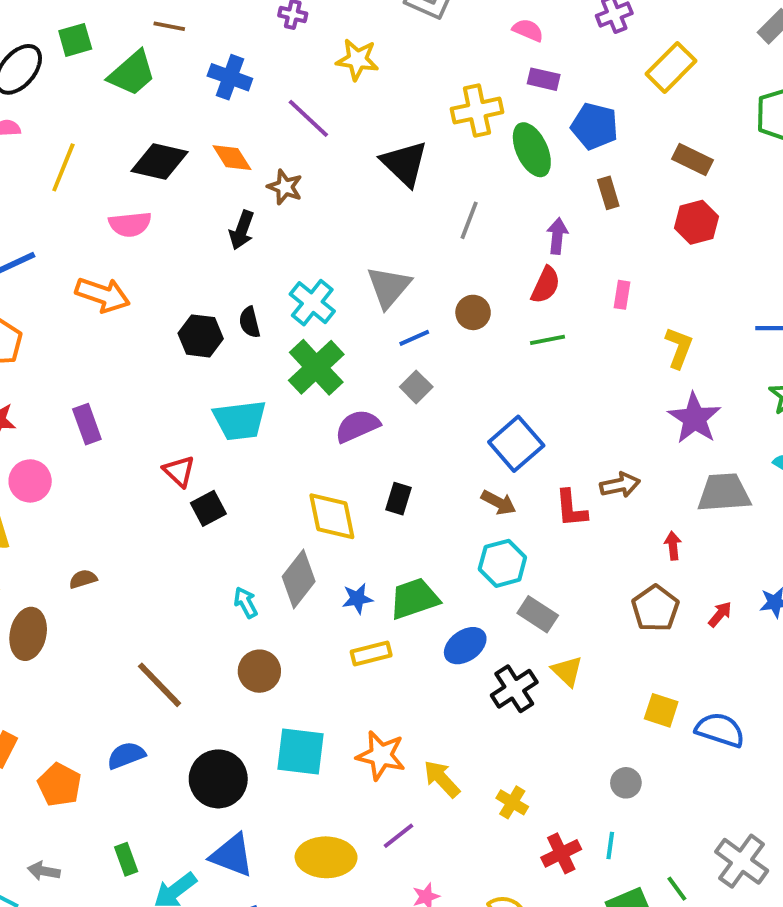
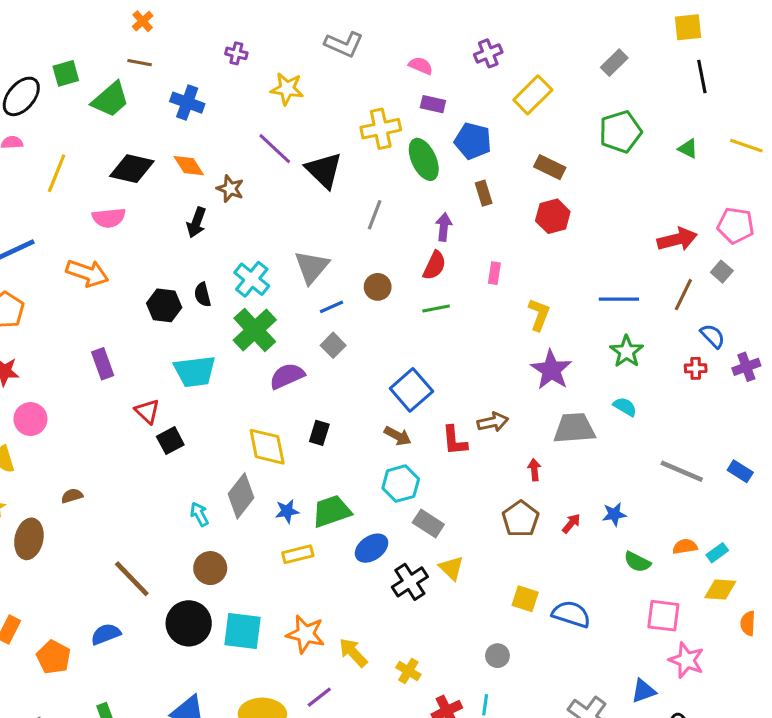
purple line: (308, 118) -> (275, 149), moved
purple rectangle: (87, 424) -> (103, 364), moved
black circle: (218, 779) -> (189, 623), moved

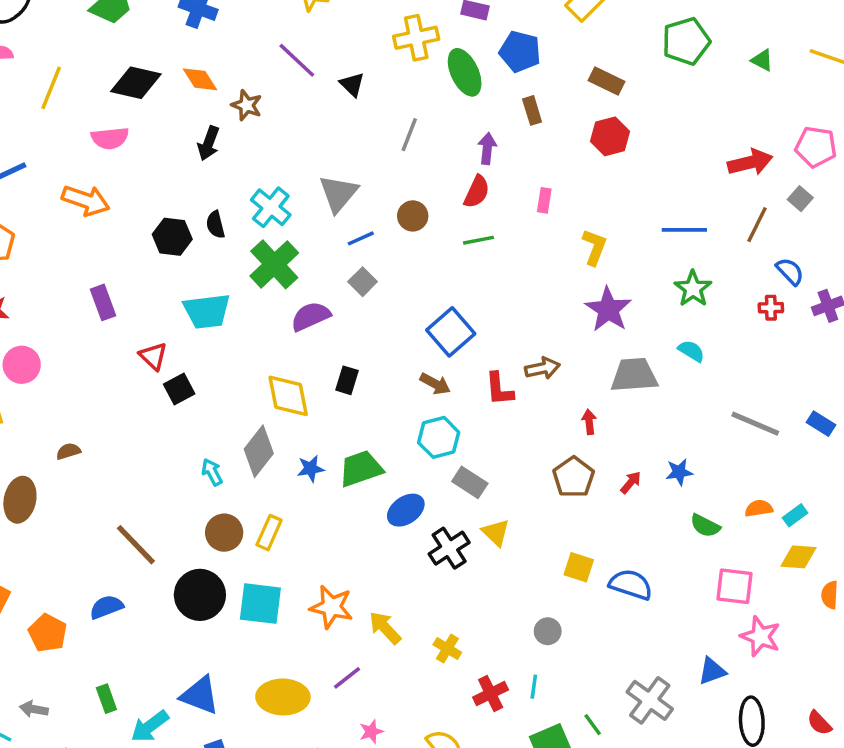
black triangle: (324, 170) -> (352, 84), size x0.6
yellow rectangle: (298, 554) -> (269, 533), moved, turned -52

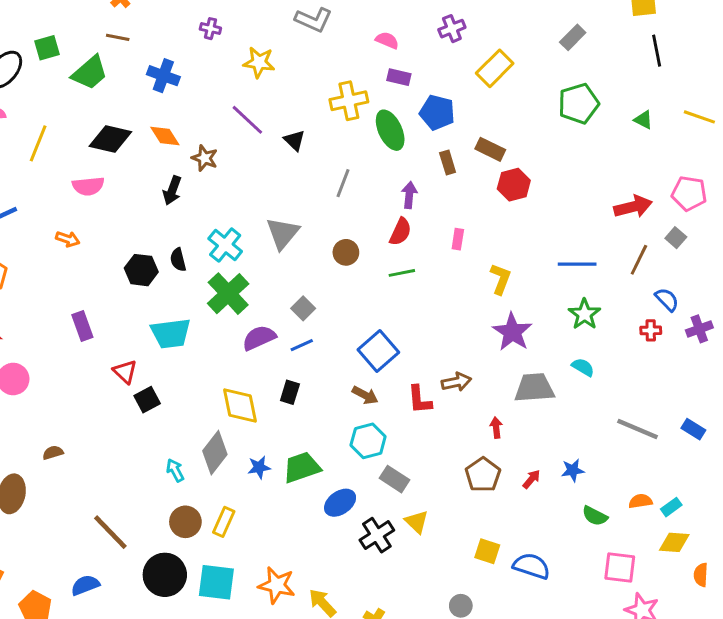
brown rectangle: (606, 81) -> (490, 149), moved
orange arrow: (86, 200) -> (68, 239), size x0.6
blue line: (361, 238) -> (302, 345), moved

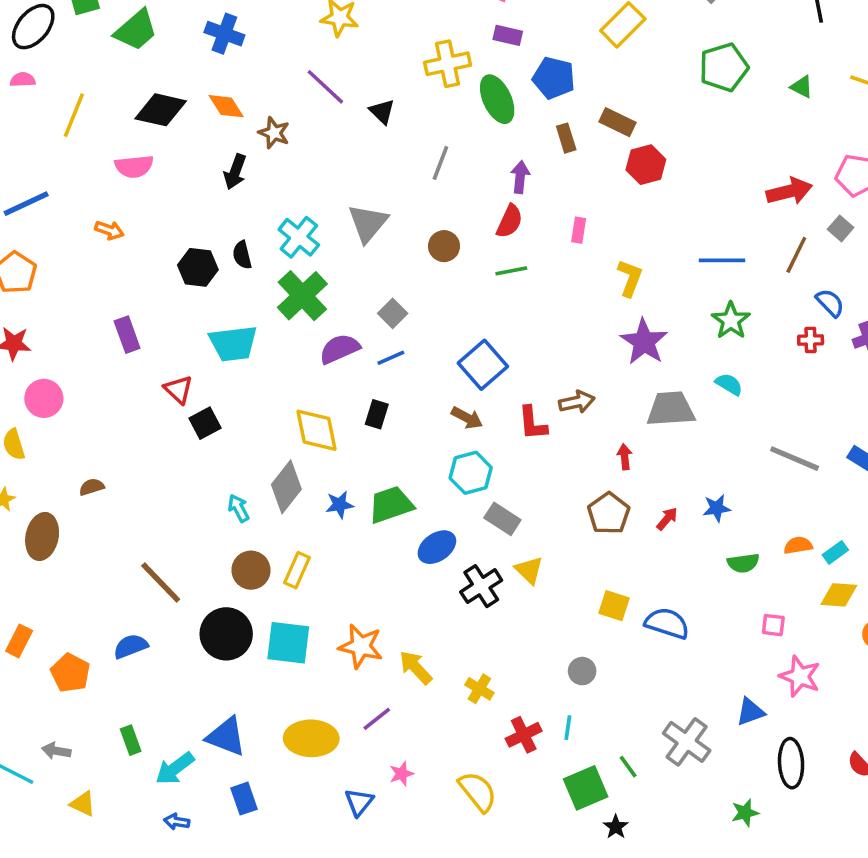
green semicircle: (595, 516) -> (743, 563), turned -35
pink square: (620, 567) -> (773, 625), size x0.6

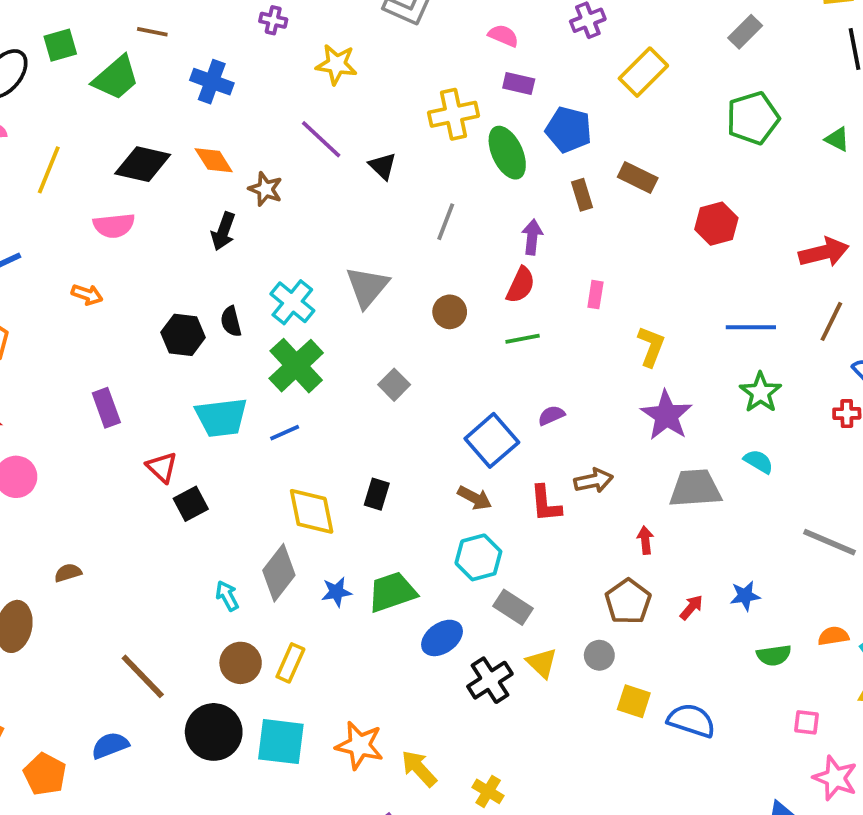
red hexagon: (646, 165) -> (716, 224), moved
purple semicircle: (340, 349) -> (551, 415), moved, size x0.6
blue line: (391, 358) -> (285, 433), moved
gray circle: (582, 671) -> (599, 655), moved

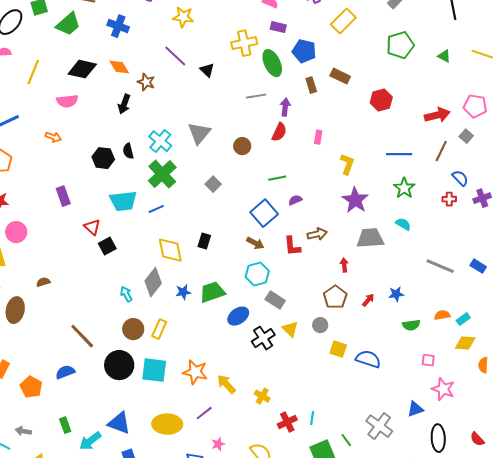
gray line: (446, 222) -> (256, 96), moved, turned 60
green line: (523, 339) -> (277, 178), moved

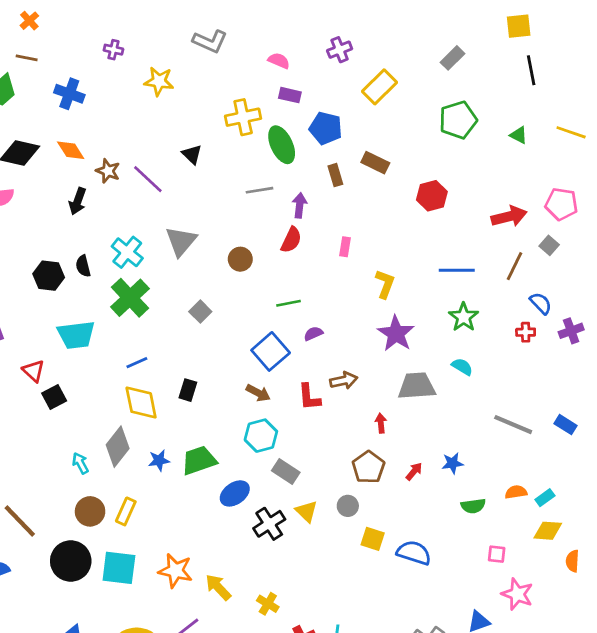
purple line: (175, 56) -> (148, 179), moved
blue line: (156, 209) -> (137, 363), moved

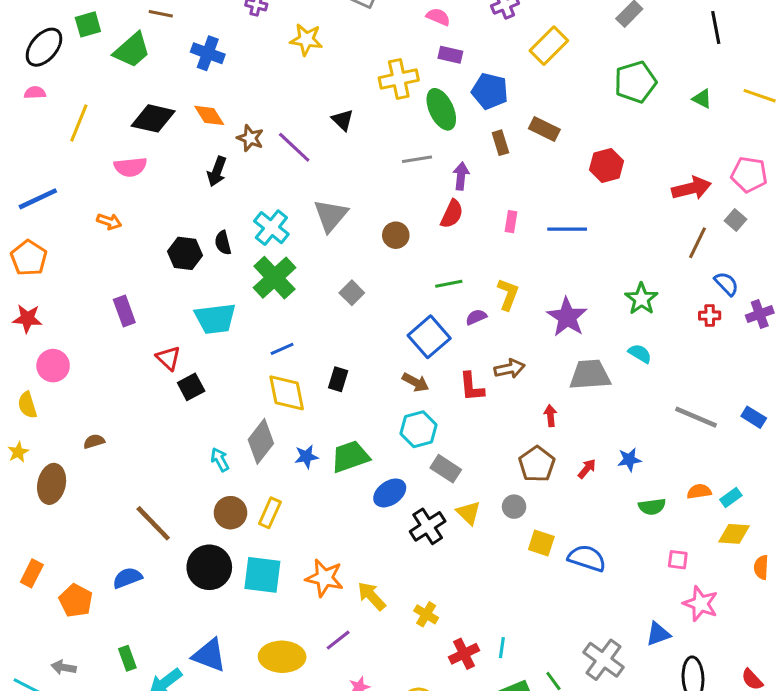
blue line: (457, 270) -> (567, 229), moved
yellow L-shape: (385, 284) -> (508, 294), moved

